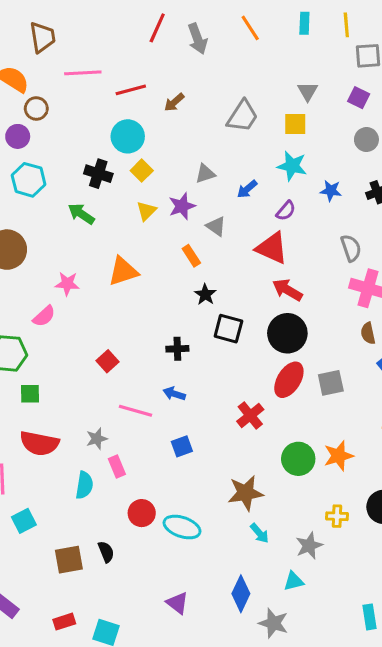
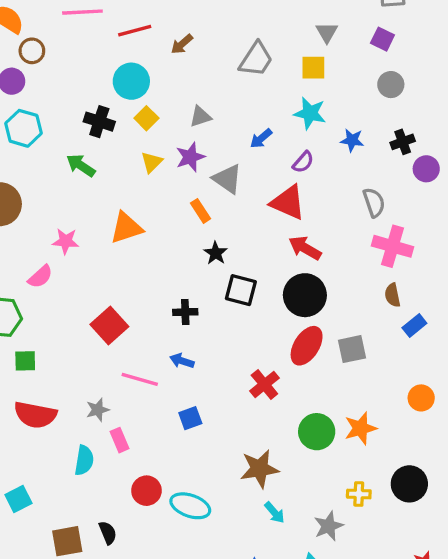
gray triangle: (205, 174) -> (200, 117), moved
gray triangle: (216, 226) -> (227, 179), size x1.4
red square: (108, 361) -> (109, 326), size x1.5

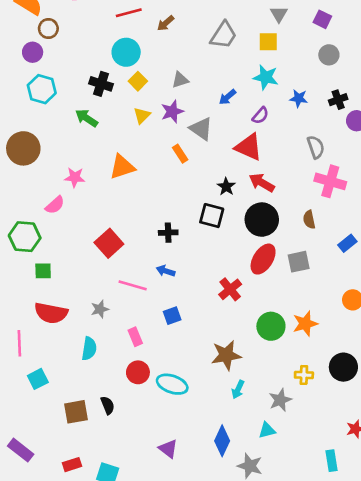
black star: (216, 253) -> (226, 187), moved
brown semicircle: (392, 295) -> (309, 220), moved
pink rectangle: (120, 440) -> (135, 337), moved
cyan arrow: (275, 513) -> (238, 389), turned 66

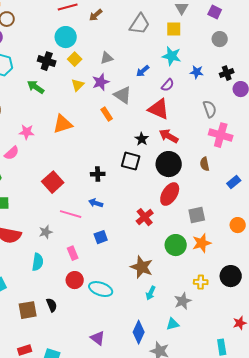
gray square: (299, 262) -> (197, 215), moved
brown star: (226, 355) -> (142, 267), turned 30

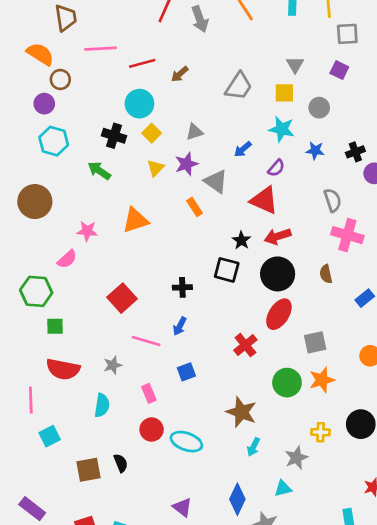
gray circle: (220, 39) -> (319, 108), moved
red arrow: (169, 136) -> (278, 236), turned -48
blue arrow: (96, 203) -> (180, 326), turned -80

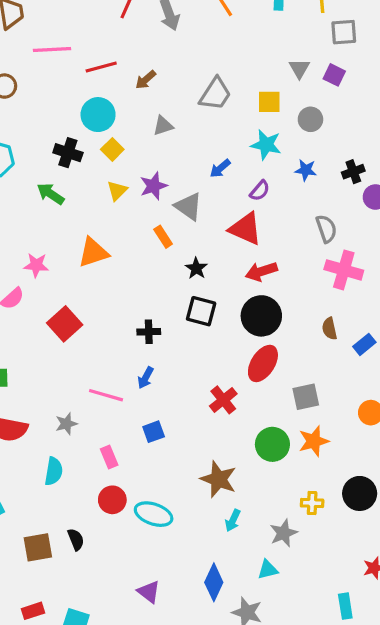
gray triangle: (295, 65) -> (299, 69), moved
gray triangle: (194, 132) -> (163, 126), moved
black star: (241, 240) -> (196, 268), moved
brown semicircle: (326, 274) -> (329, 329), moved
red square: (122, 298) -> (65, 324), moved

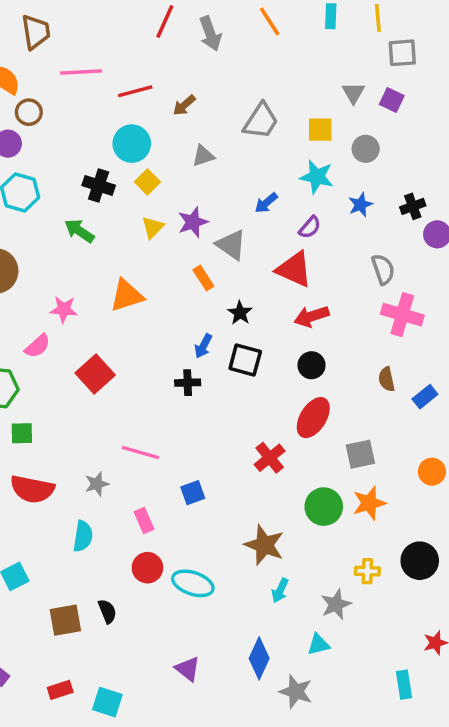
blue star: (306, 170) -> (360, 205), turned -30
black circle: (261, 316) -> (312, 365), size x0.6
blue arrow: (146, 378) -> (203, 346), moved

